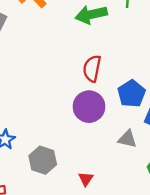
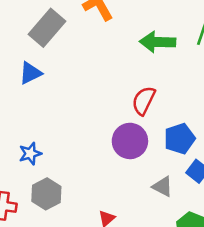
gray hexagon: (43, 160) -> (46, 194), moved

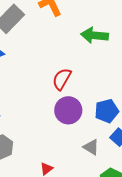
red semicircle: (144, 101) -> (62, 79), moved

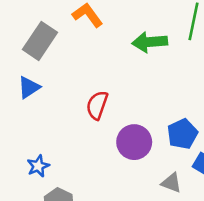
red semicircle: (62, 79) -> (97, 105), moved

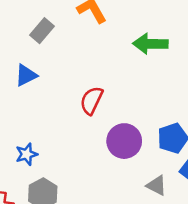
gray rectangle: (40, 41) -> (42, 31), size x0.7

